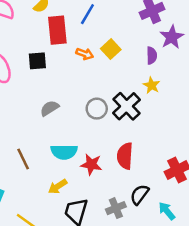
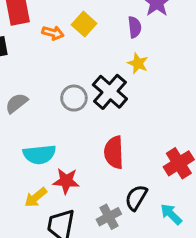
red star: (91, 164) -> (66, 181), moved

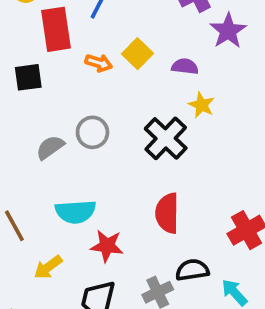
purple semicircle: (135, 27) -> (185, 66), moved, turned -80
gray circle: (74, 98) -> (92, 132), moved
yellow arrow: (36, 197) -> (48, 267), moved
black semicircle: (136, 198) -> (192, 270), turned 48

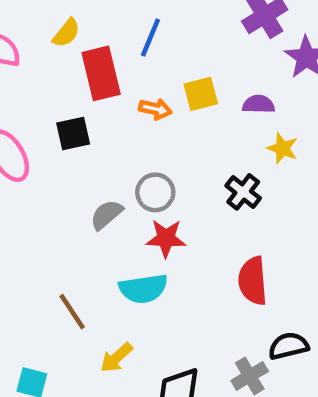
yellow square: (138, 54) -> (201, 94), turned 36
black cross: (166, 138) -> (243, 192), size x0.7
red star: (107, 246) -> (166, 238), moved

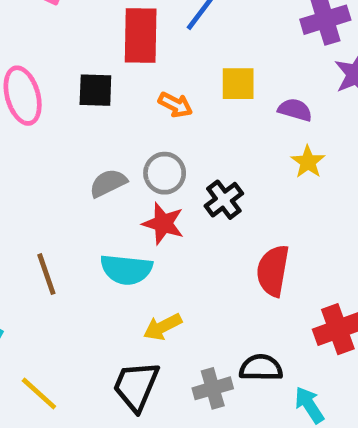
orange arrow: (155, 109) -> (175, 105), moved
black cross: (243, 192) -> (224, 200), moved
red semicircle: (253, 281) -> (273, 271), moved
yellow arrow: (116, 358) -> (163, 327), moved

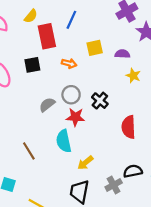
cyan semicircle: (126, 269) -> (64, 141), turned 85

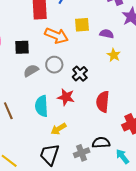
orange arrow: (69, 63) -> (56, 36), size x1.6
black square: (32, 65) -> (22, 47), moved
red star: (75, 117) -> (66, 97), moved

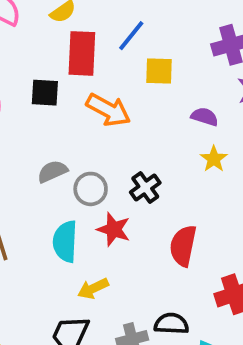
yellow square: (82, 25) -> (159, 71), moved
black square: (22, 47) -> (45, 93), moved
gray circle: (54, 65) -> (91, 189), moved

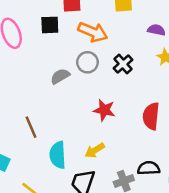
black cross: (145, 187) -> (123, 64), moved
gray circle: (91, 189) -> (87, 62), moved
cyan semicircle: (65, 242) -> (58, 155), moved

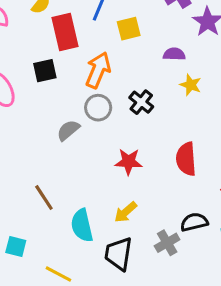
orange arrow: (93, 32) -> (98, 70), turned -80

